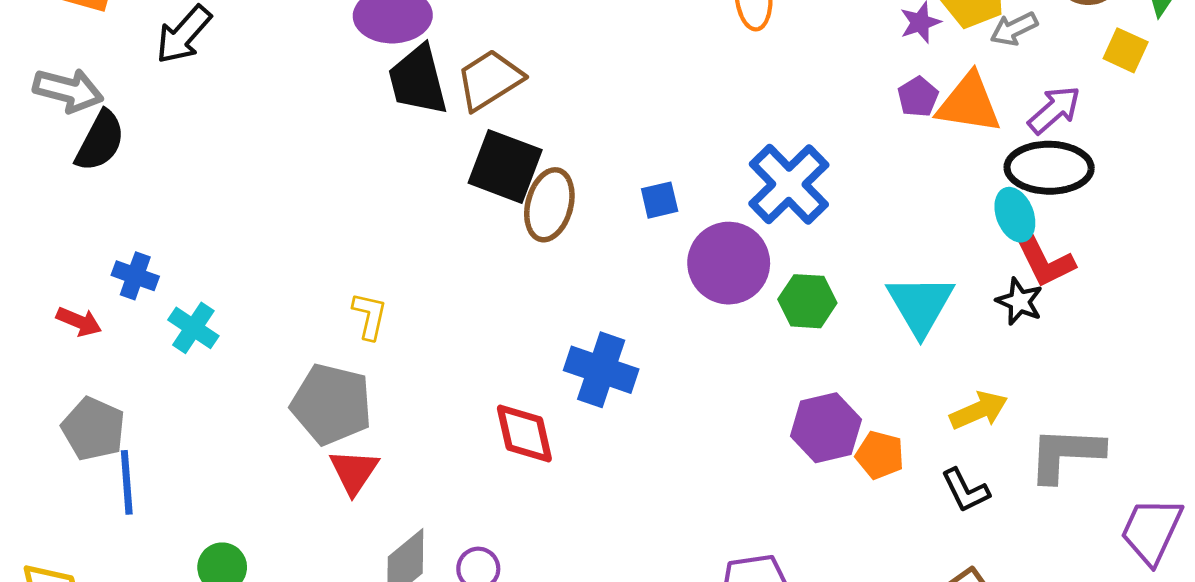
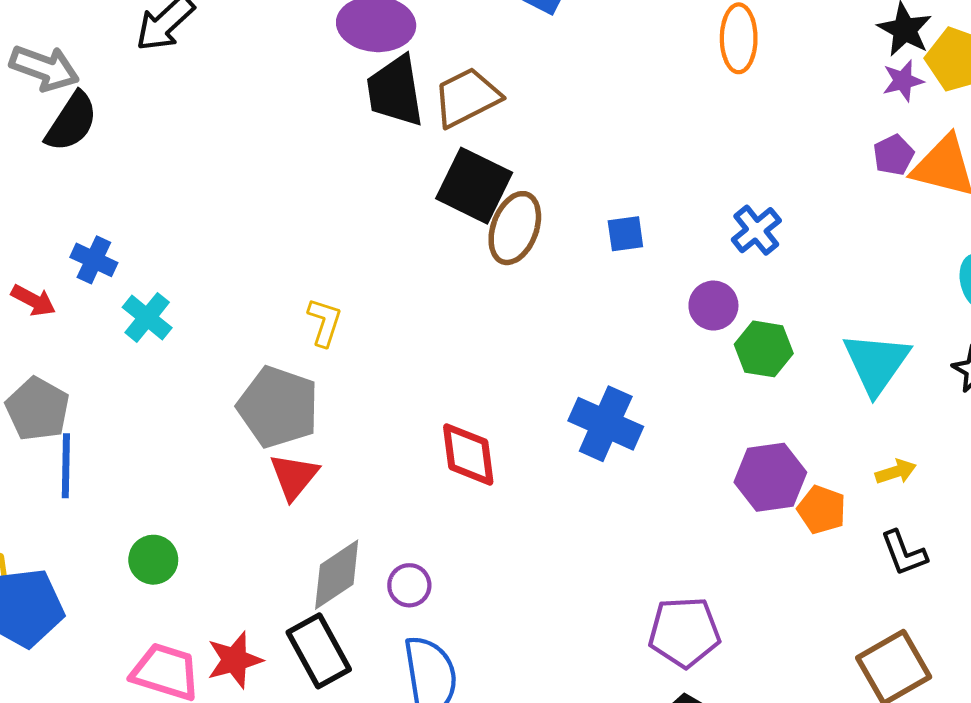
blue cross: (789, 184) -> (756, 230), size x0.6
purple circle: (729, 263) -> (713, 306), moved, size x0.6
blue cross: (601, 370) -> (606, 424), moved
yellow arrow: (979, 410) -> (896, 472), moved, size x0.7

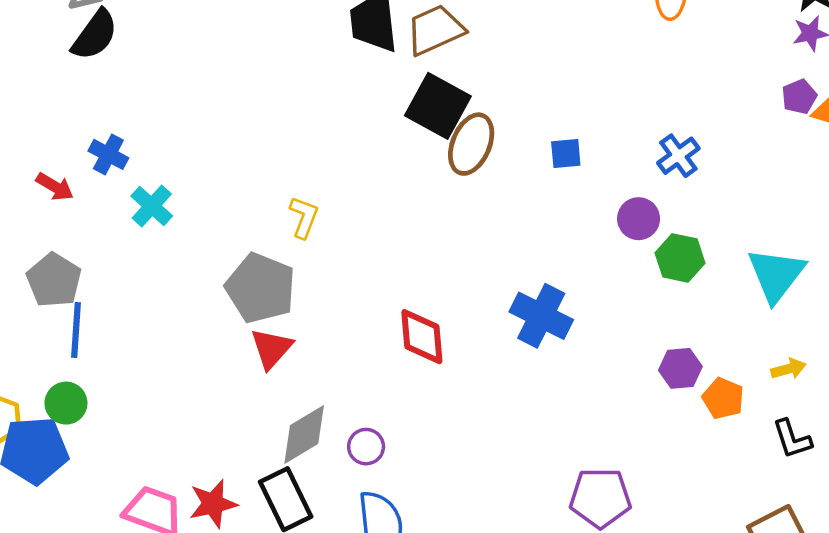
purple hexagon: (770, 477) -> (680, 368), size x0.7
green circle: (153, 560) -> (66, 403), moved

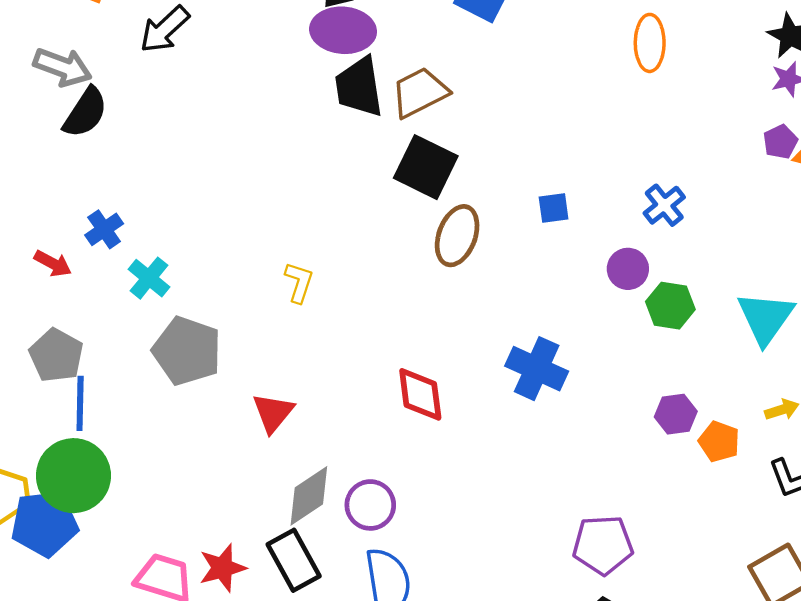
brown ellipse: (471, 144) -> (457, 236), moved
blue cross: (108, 154) -> (104, 229), turned 30
gray pentagon: (261, 288) -> (187, 351), moved
green circle: (66, 403) -> (73, 476), size x1.8
purple circle: (366, 447) -> (370, 505), size x1.4

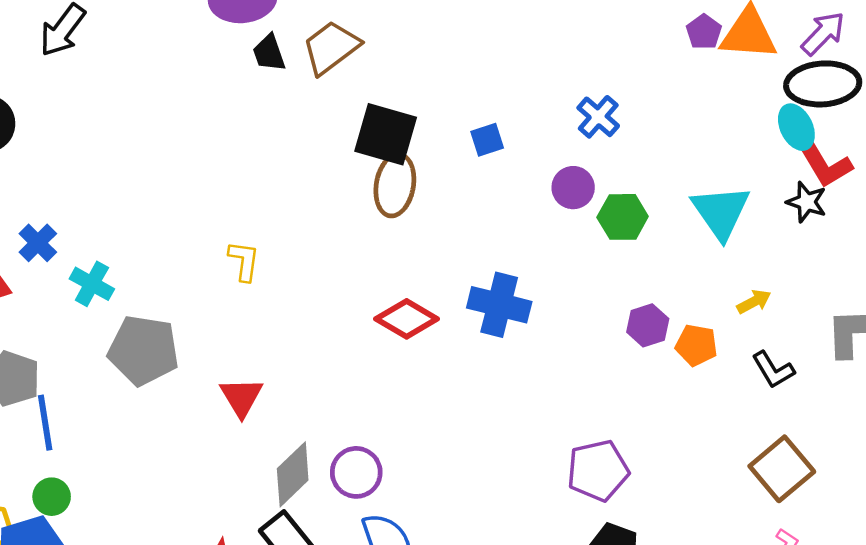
black trapezoid: (359, 87) -> (269, 53), size x0.6
black square: (426, 167) -> (386, 134), moved
red diamond: (420, 394) -> (407, 319), moved, turned -42
green circle: (73, 476) -> (52, 497), size x0.5

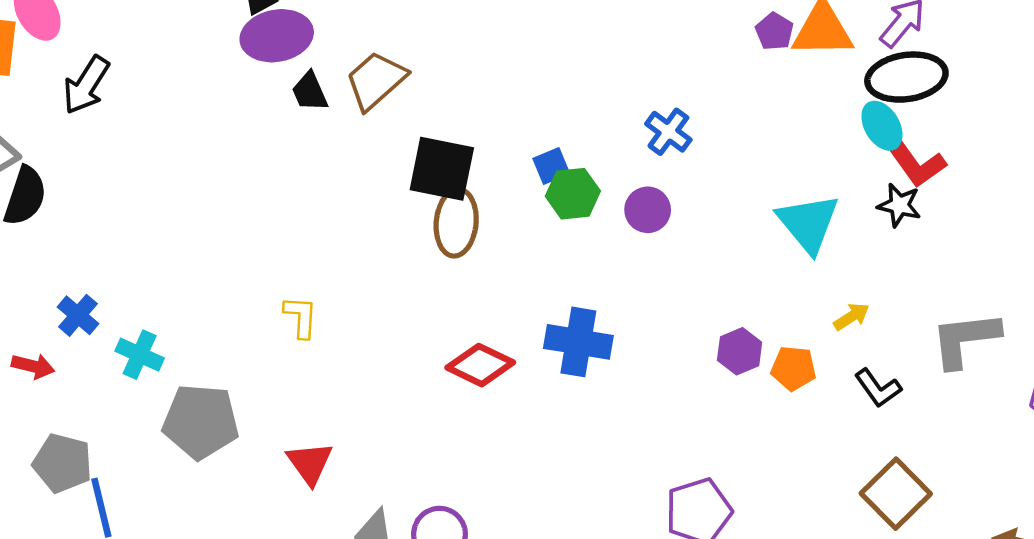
green hexagon: (623, 217) -> (573, 194), moved

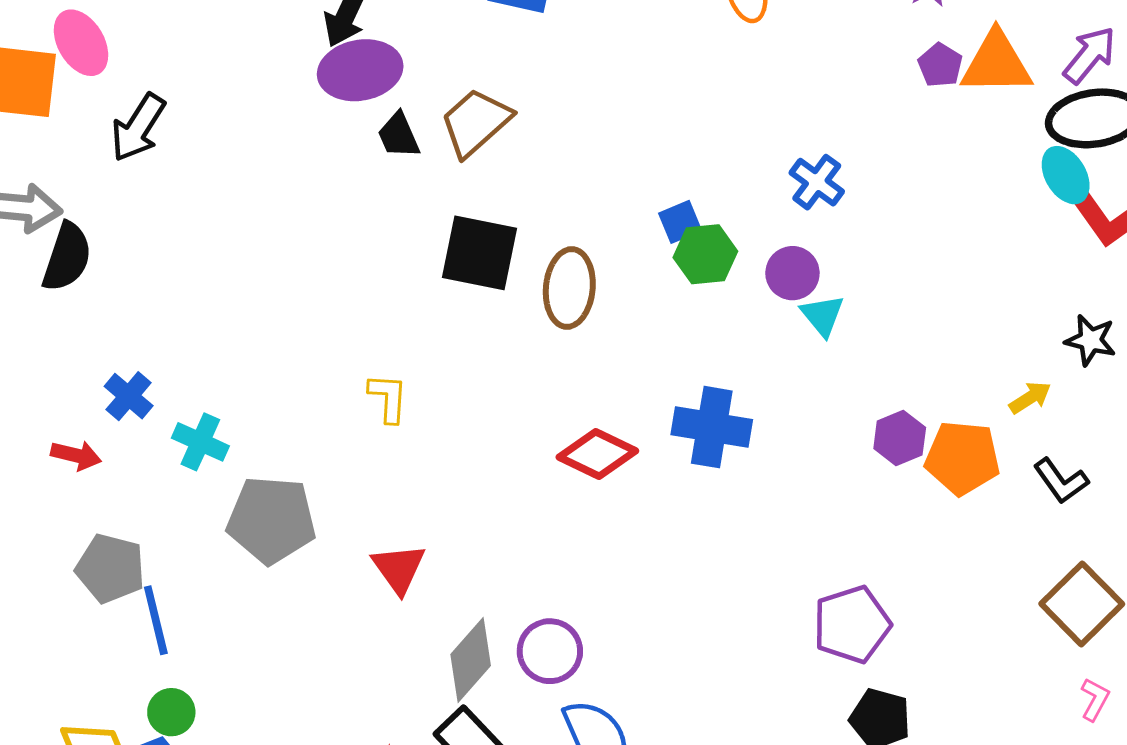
black square: (442, 169) -> (479, 253), moved
black star: (899, 205) -> (1090, 340), moved
cyan triangle: (808, 223) -> (822, 315), moved, size x0.6
orange pentagon: (793, 368) -> (962, 458), size x1.4

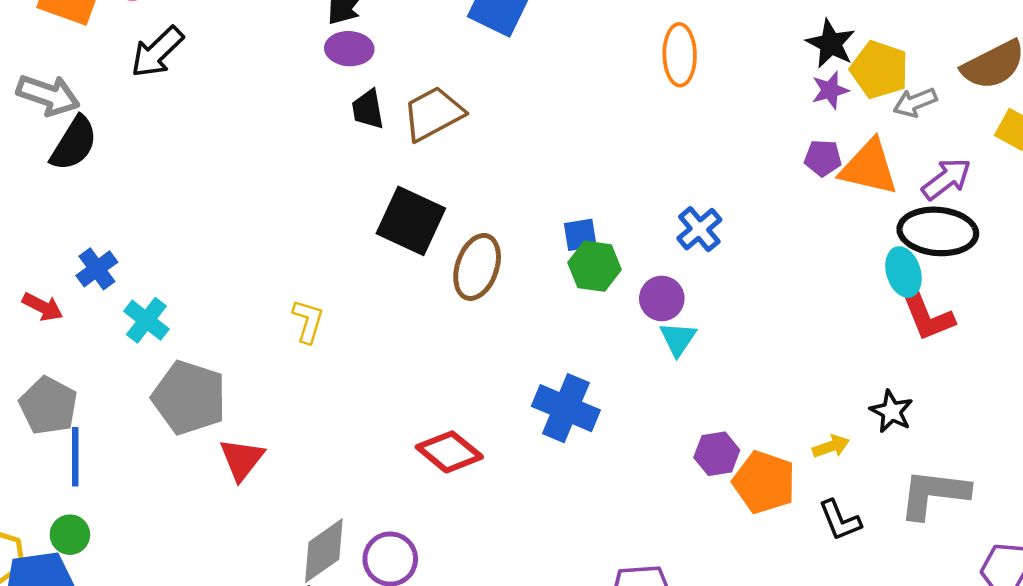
purple pentagon: (940, 65) -> (823, 158), turned 30
purple ellipse: (360, 70) -> (349, 49), size x0.7
red diamond: (597, 454) -> (449, 452), moved
red triangle: (399, 568) -> (242, 459), moved

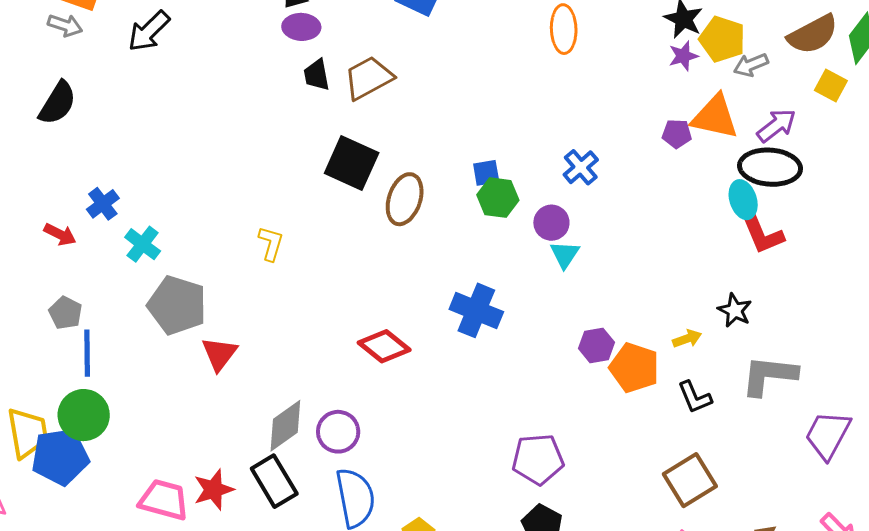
gray arrow: (48, 95) -> (65, 25), moved, size x0.7
black semicircle: (74, 144) -> (58, 103), moved
purple pentagon: (823, 158) -> (677, 134), moved
gray pentagon: (48, 406) -> (65, 313), size x0.7
green circle: (70, 535) -> (84, 415), size x1.6

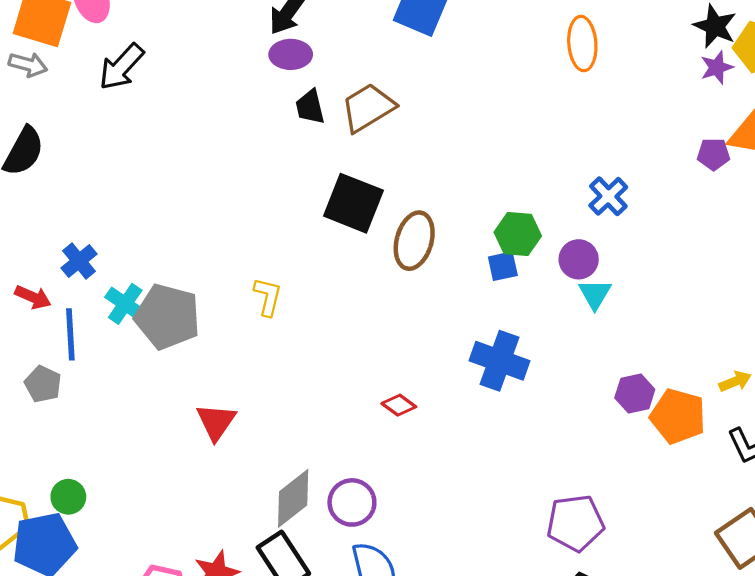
blue square: (486, 173) -> (503, 266), moved
gray pentagon: (177, 305) -> (167, 317), moved
red diamond: (384, 346) -> (399, 405), size x0.6
blue line: (87, 353) -> (70, 334), moved
green circle: (84, 415) -> (68, 497), size x0.6

